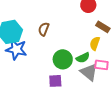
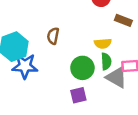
yellow semicircle: (95, 43) -> (103, 43), moved, turned -104
green semicircle: (83, 58) -> (106, 61), turned -56

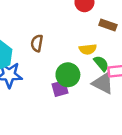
green semicircle: (106, 61) -> (101, 63), moved, turned -35
purple square: (78, 95) -> (60, 88), moved

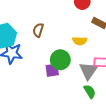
green semicircle: (101, 63) -> (90, 91), moved
gray triangle: (103, 83) -> (88, 71), turned 30

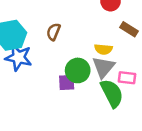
gray triangle: (88, 71) -> (103, 67), moved
green semicircle: (90, 91) -> (112, 93), moved, size x1.6

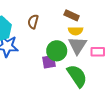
brown rectangle: (129, 29) -> (72, 15), moved
green semicircle: (112, 93) -> (77, 76), moved

